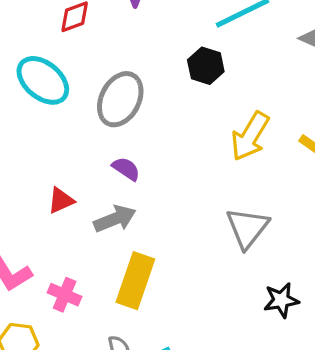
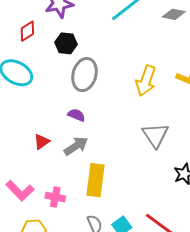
black hexagon: (206, 66) -> (66, 43), moved
gray ellipse: (120, 99) -> (84, 75), moved

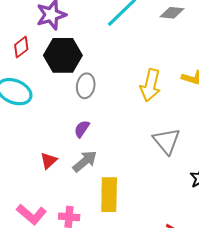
black hexagon: (66, 43) -> (63, 55), size x1.6
gray ellipse: (84, 75) -> (86, 86), size x0.7
purple semicircle: (76, 115) -> (82, 129), turned -72

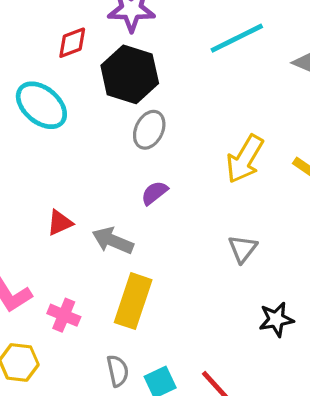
purple semicircle: (82, 129) -> (154, 193), moved
gray triangle: (167, 141) -> (243, 249), size x0.7
gray arrow: (85, 161) -> (113, 241), turned -135

